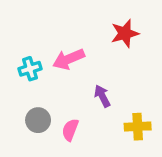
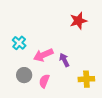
pink arrow: (69, 59) -> (43, 55), moved
cyan cross: (30, 69) -> (19, 43), turned -32

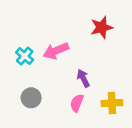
pink arrow: (43, 55) -> (56, 51), moved
pink semicircle: (44, 81) -> (77, 103), moved

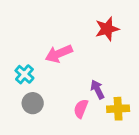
cyan cross: (25, 56) -> (24, 74), moved
purple arrow: (83, 78) -> (97, 89), moved

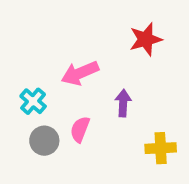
purple arrow: (97, 89) -> (123, 103), moved, turned 30
pink semicircle: (81, 109) -> (80, 129), moved

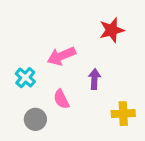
pink semicircle: (80, 129) -> (61, 99), turned -48
gray circle: (44, 141) -> (35, 119), moved

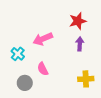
purple arrow: (94, 79) -> (80, 44), moved

